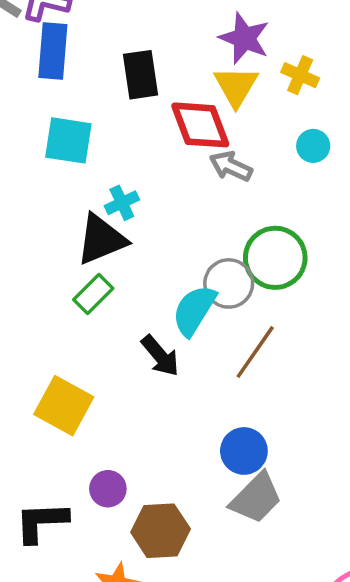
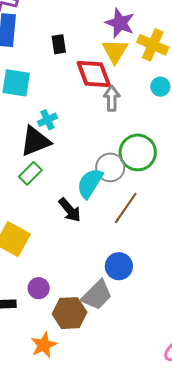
black rectangle: (141, 75) -> (59, 44), size x0.7
yellow cross: (300, 75) -> (153, 45), size x1.4
gray arrow: (231, 166) -> (112, 98), turned 65
gray trapezoid: (256, 498) -> (97, 295), moved

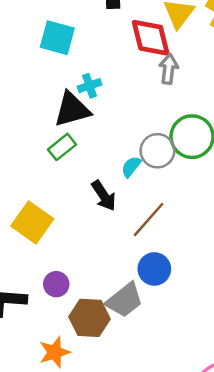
cyan semicircle: (90, 183) -> (131, 167), size x0.6
brown line: (126, 208) -> (149, 219), moved

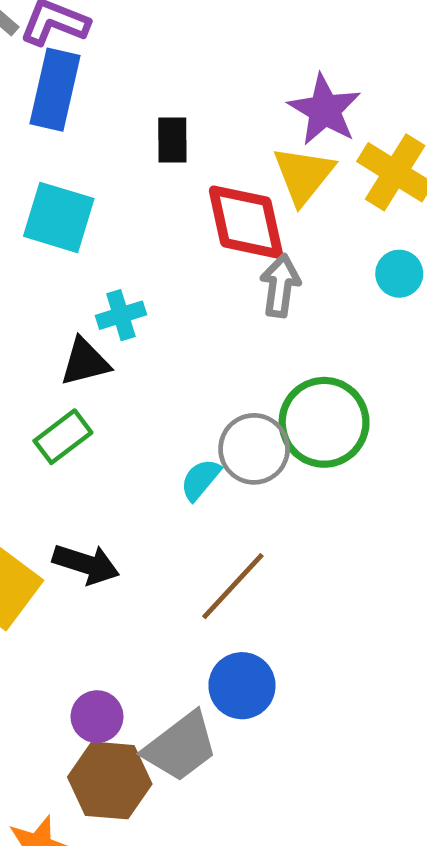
black triangle: (72, 109) -> (85, 362), size x0.7
black arrow: (104, 196) -> (86, 564), moved, turned -40
purple circle: (56, 284) -> (97, 717), moved

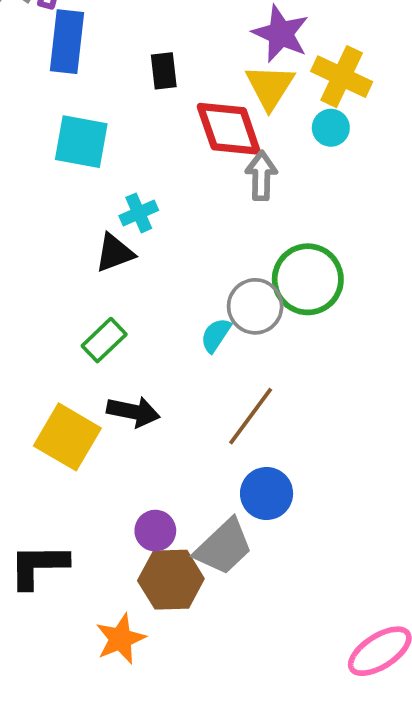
cyan circle: (399, 274) -> (331, 128), moved
green rectangle: (63, 437) -> (104, 340), moved

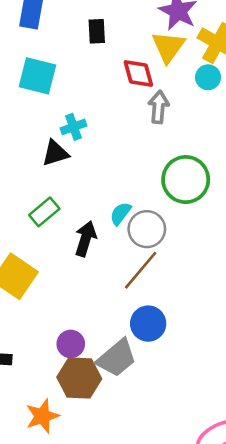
red diamond: (229, 129) -> (138, 74), size x0.7
gray circle: (255, 306) -> (147, 229), moved
black arrow: (133, 412) -> (86, 239), moved, turned -88

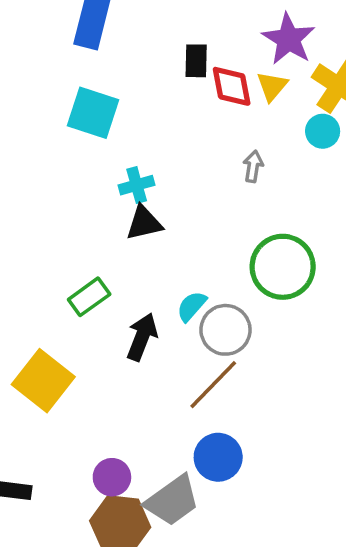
black rectangle: (97, 31) -> (196, 61), moved
yellow triangle: (168, 47) -> (272, 86), size x0.7
red diamond: (138, 74) -> (232, 86), moved
gray arrow: (159, 107) -> (253, 166), size x0.7
black triangle: (55, 153) -> (144, 223), moved

